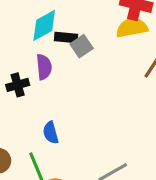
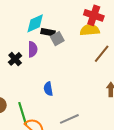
black cross: (18, 85) -> (15, 59), turned -32
blue semicircle: (51, 133) -> (48, 89), moved

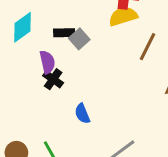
cyan diamond: (35, 23) -> (22, 27), moved
black cross: (15, 59) -> (53, 79), moved

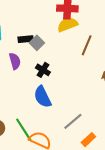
black cross: (53, 79) -> (43, 70), moved
blue semicircle: (82, 114) -> (43, 97), size x1.5

